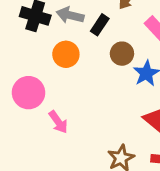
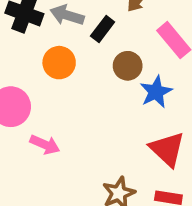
pink arrow: (58, 122) -> (45, 145), turned -35

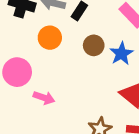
brown circle: (128, 66) -> (94, 45), moved

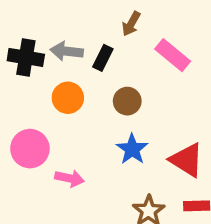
blue star: (121, 54) -> (132, 149), moved

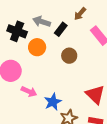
black cross: (26, 57) -> (17, 31), moved
blue star: (132, 149) -> (53, 102), moved

